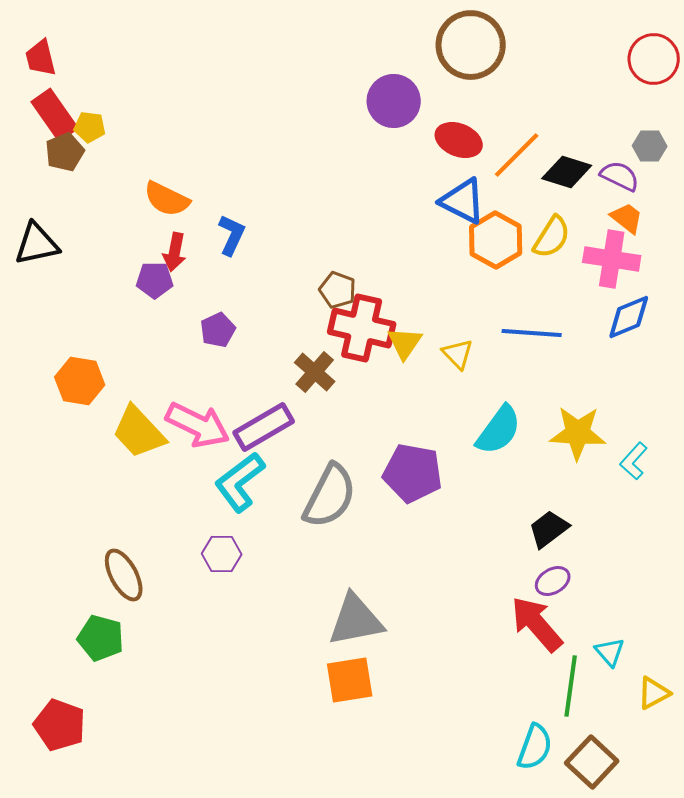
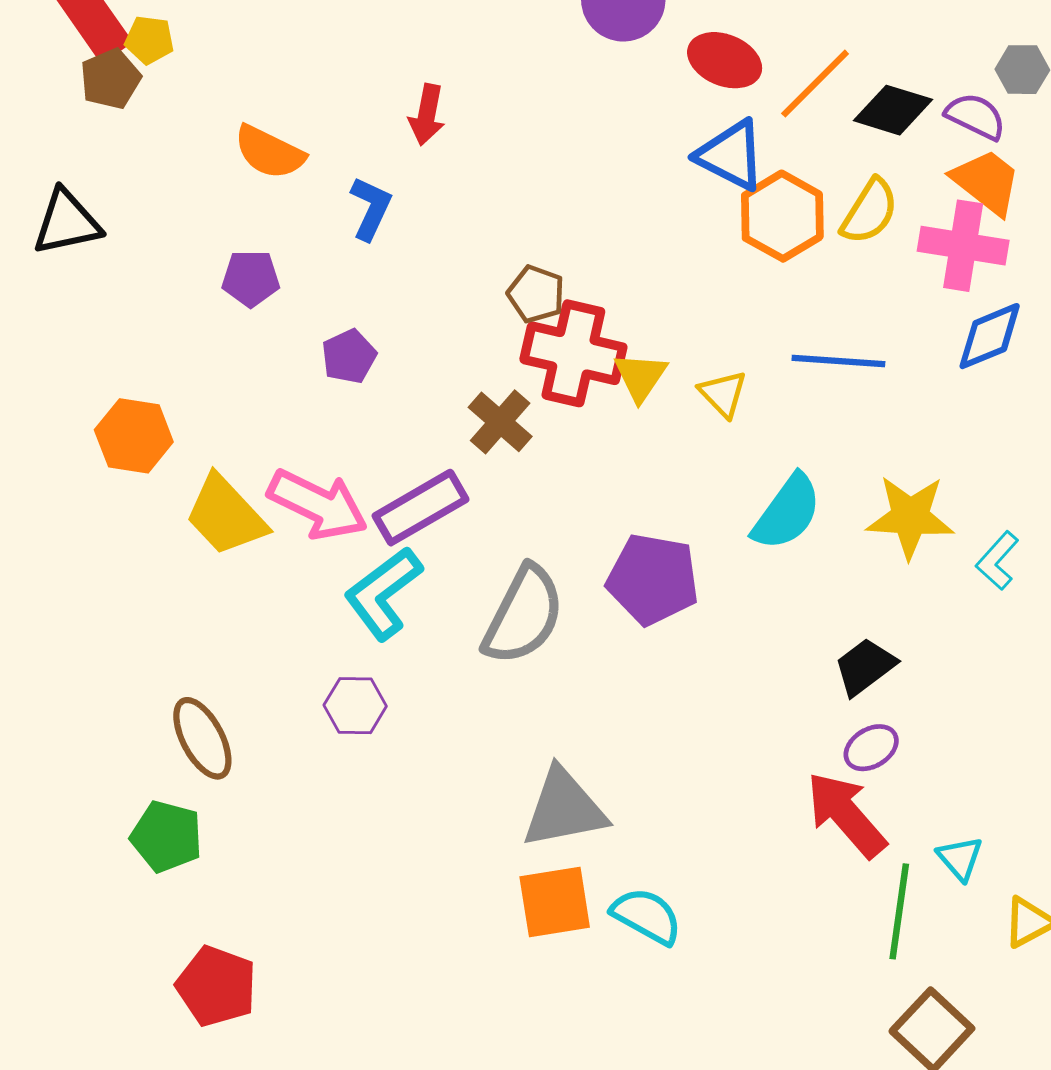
orange trapezoid: (627, 218) -> (986, 182), size x1.4
red arrow: (175, 252) -> (427, 115), moved
red pentagon: (60, 725) -> (216, 986), moved
cyan semicircle: (535, 747) -> (647, 916), moved, turned -81

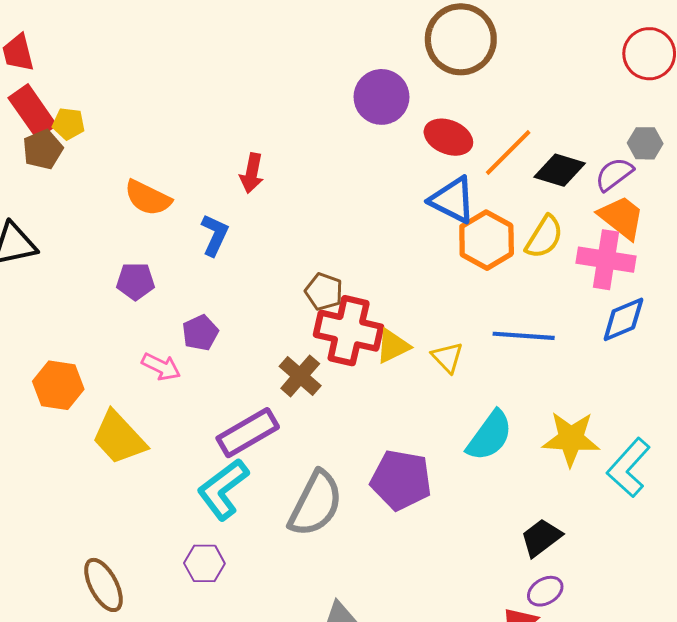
purple semicircle: (976, 116) -> (614, 174), turned -63
yellow triangle: (640, 377) -> (393, 346), turned 30
pink arrow: (318, 504) -> (161, 367), moved, size x0.6
cyan L-shape: (997, 561) -> (629, 468), size x1.5

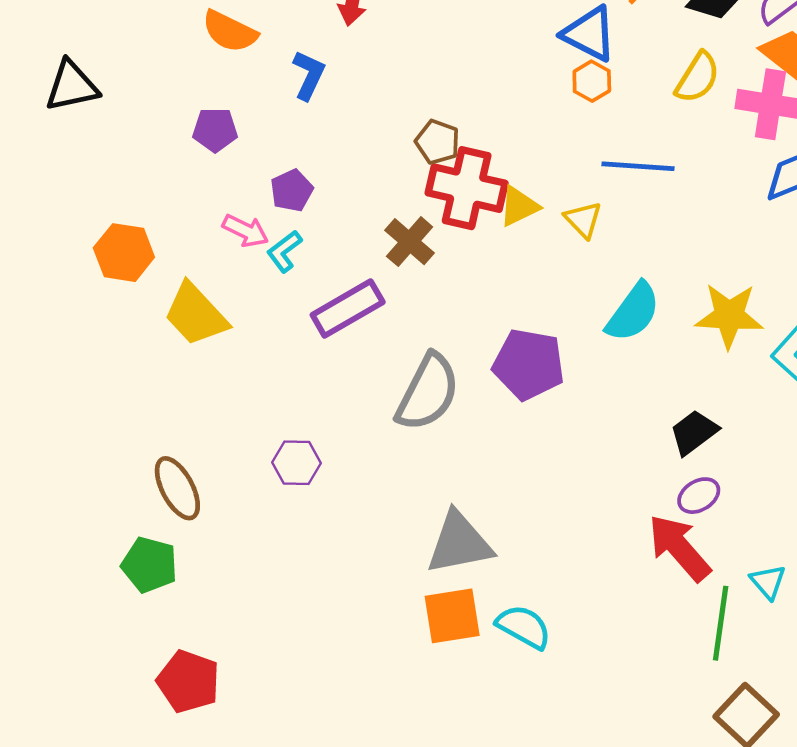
orange hexagon: (487, 240) -> (592, 81), moved, size x0.6
blue line: (524, 336) -> (638, 166), moved
cyan L-shape: (223, 489) -> (284, 251), moved, size x0.6

